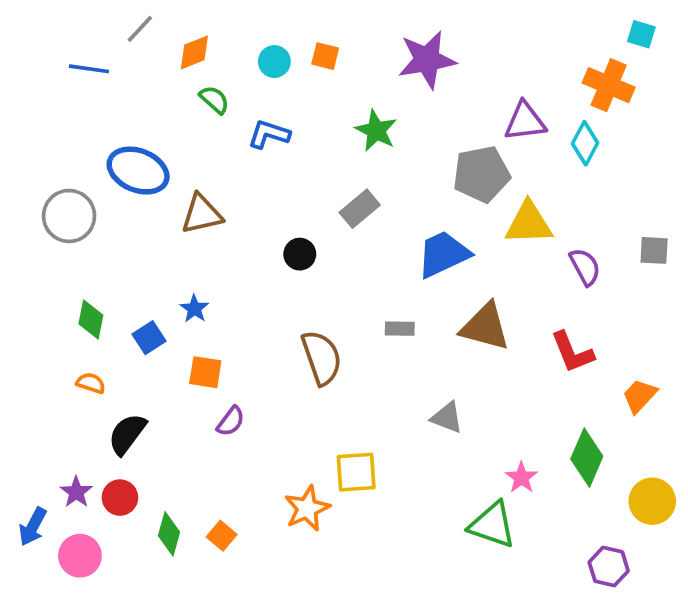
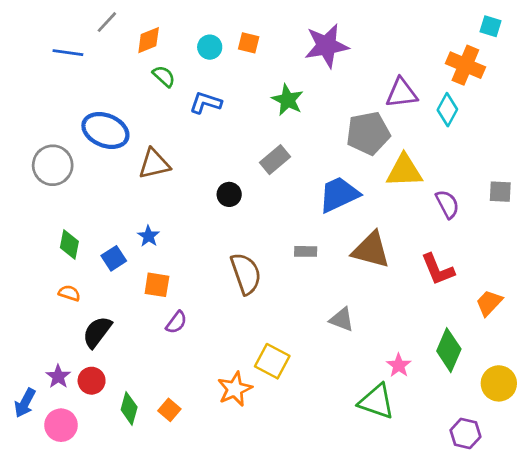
yellow square: (356, 472) -> (272, 361), turned 32

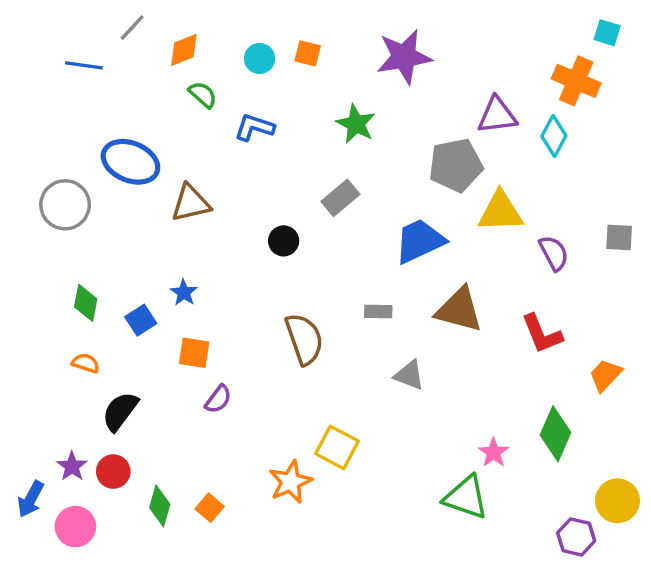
gray triangle: (342, 320) -> (409, 375), moved
yellow circle: (499, 383) -> (617, 501), moved

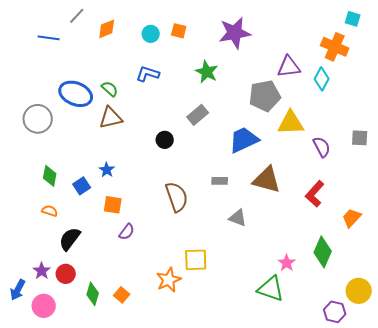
green semicircle: (203, 95) -> (110, 89), moved
red L-shape: (542, 334) -> (315, 194), turned 64
yellow square: (337, 447) -> (196, 260), turned -30

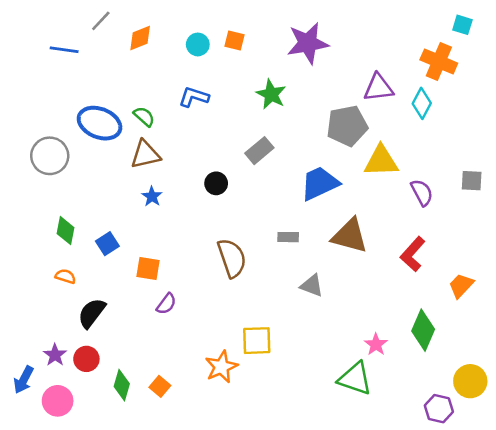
blue star: (107, 170) -> (152, 196), moved

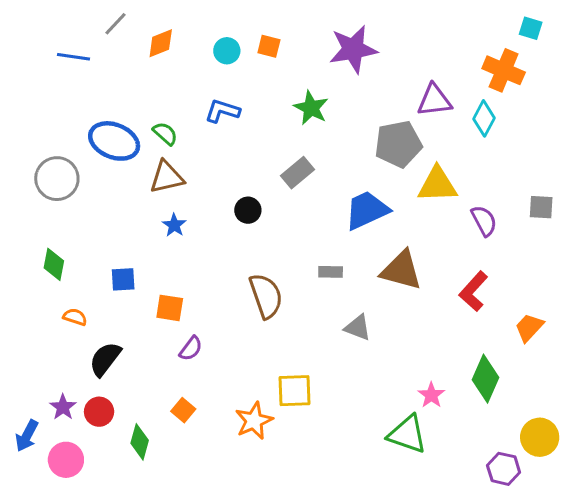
green diamond: (65, 231) -> (54, 264), moved
blue square: (107, 244) -> (123, 279), turned 30
orange square: (160, 386) -> (183, 410), moved

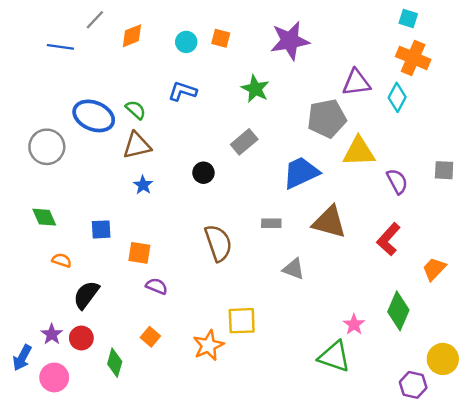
cyan square: (531, 28) -> (408, 18), moved
green diamond: (54, 264) -> (44, 217), turned -35
purple semicircle: (191, 349) -> (157, 286), turned -105

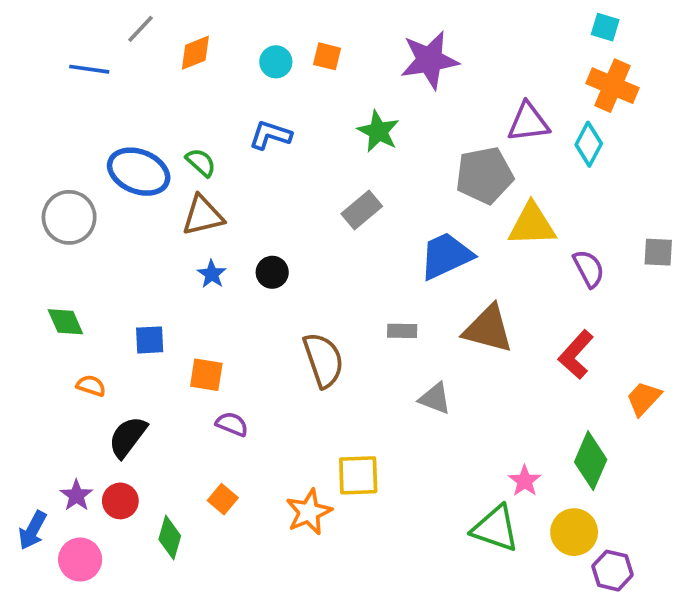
black circle: (203, 173) -> (272, 272), moved
yellow circle: (443, 359) -> (574, 532), moved

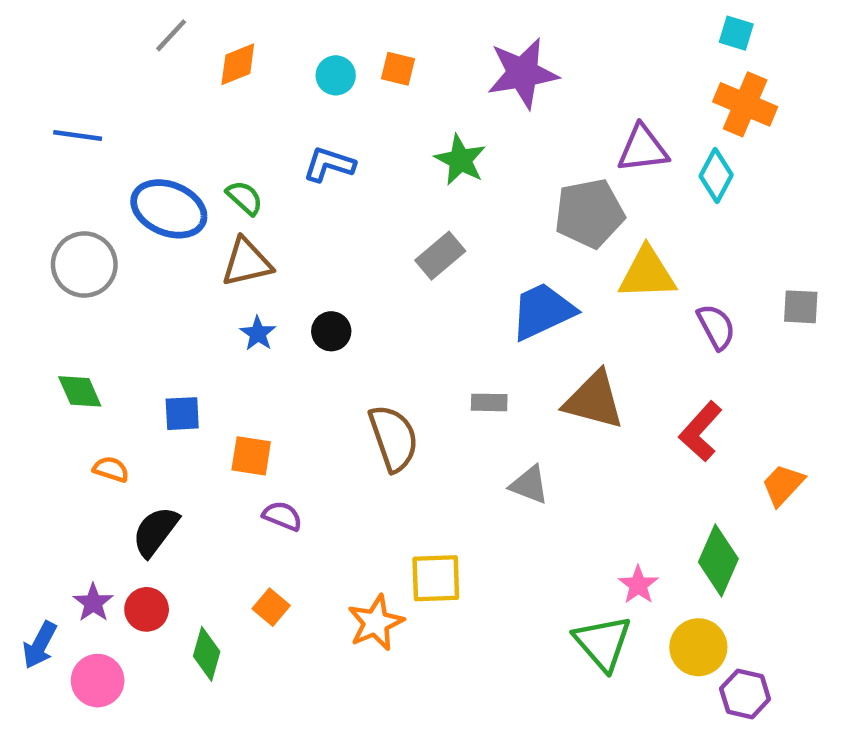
blue line: (89, 69) -> (78, 135), moved
green triangle: (495, 528) -> (603, 643), turned 30

